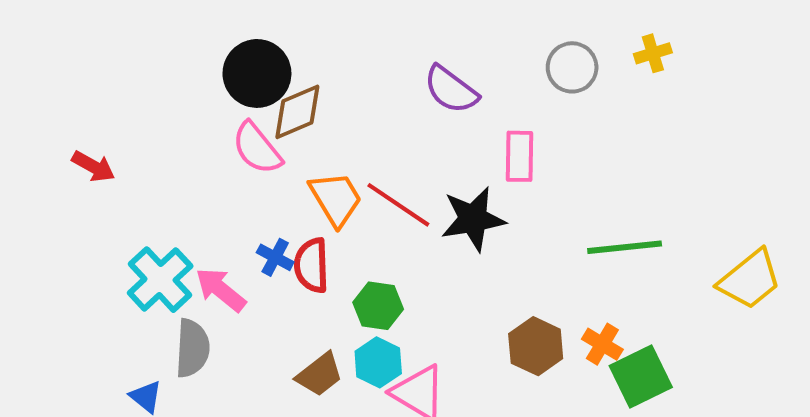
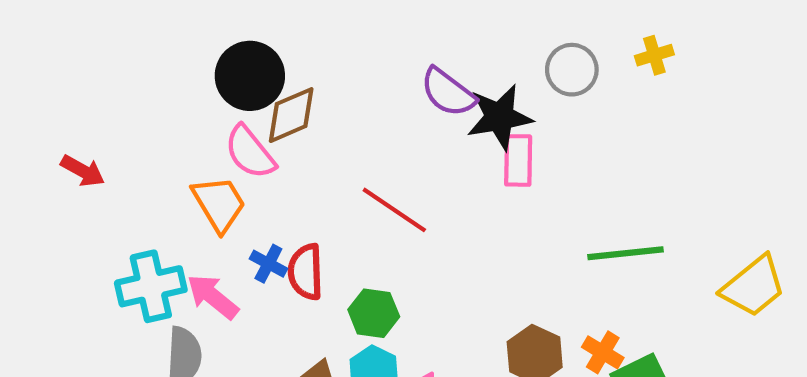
orange trapezoid: (336, 199) -> (219, 204), moved
black star: (473, 219) -> (500, 117), moved
cyan cross: (160, 280) -> (151, 286), turned 30

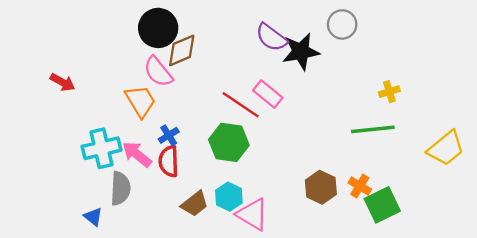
yellow cross: (654, 55) -> (389, 92), moved
pink rectangle: (518, 160) -> (268, 94), moved, turned -52
blue cross: (268, 264) -> (169, 135), turned 30
red semicircle: (306, 272) -> (169, 161), moved
green hexagon: (374, 313) -> (229, 142), moved, size x1.4

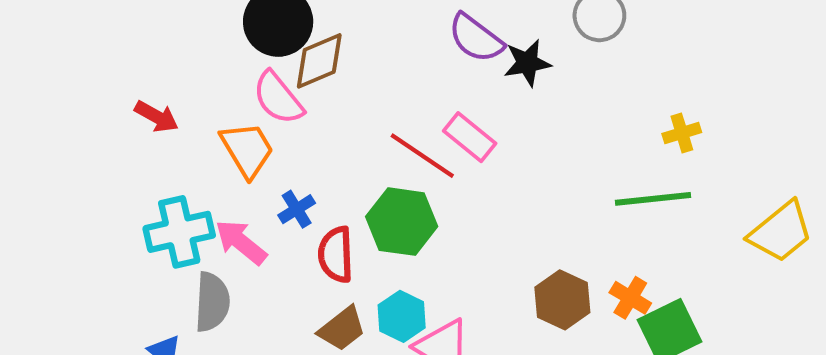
black star: (301, 52) -> (527, 63), size x0.7
red arrow: (63, 82) -> (157, 117), moved
red semicircle: (169, 161) -> (336, 255), moved

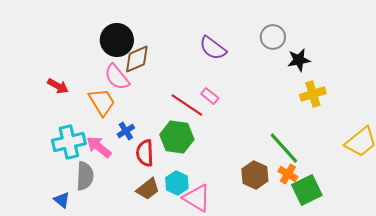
black star: (527, 63) -> (299, 60), moved
yellow cross: (682, 133) -> (313, 94), size x1.4
pink rectangle: (470, 137) -> (210, 96), size x0.7
green line: (653, 199) -> (284, 148), moved, turned 54

